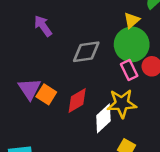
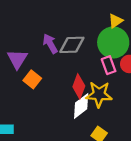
purple arrow: (43, 26) -> (50, 44), moved
purple triangle: (30, 89) -> (17, 59), moved
red diamond: (77, 101) -> (79, 86), moved, turned -45

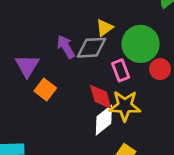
yellow triangle: (116, 21) -> (104, 28), moved
pink rectangle: (109, 65) -> (121, 70), moved
red diamond: (79, 86) -> (101, 97), turned -35

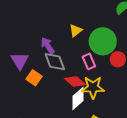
gray diamond: (92, 48) -> (55, 62), moved, turned 75
red diamond: (101, 97) -> (75, 81), turned -30

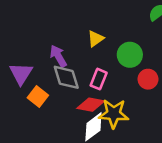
green circle: (103, 41) -> (130, 55), size x0.7
pink rectangle: (89, 61) -> (99, 79), moved, turned 42
red diamond: (75, 81) -> (91, 105), turned -35

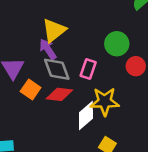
yellow triangle: (96, 39) -> (54, 30), moved, size x1.5
red diamond: (91, 105) -> (59, 94), moved

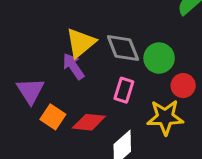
gray diamond: (57, 69) -> (123, 48), moved
yellow star: (105, 102) -> (165, 117), moved

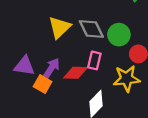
purple arrow: (73, 66) -> (52, 68), moved, turned 72
purple triangle: (30, 91) -> (24, 66), turned -45
red diamond: (89, 122) -> (76, 73), moved

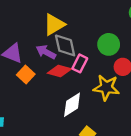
gray diamond: (91, 29) -> (65, 45), moved
purple arrow: (52, 68) -> (46, 52), moved, turned -108

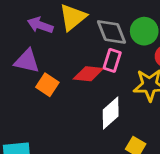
gray diamond: (65, 45) -> (111, 32), moved
purple arrow: (46, 52) -> (40, 25), moved

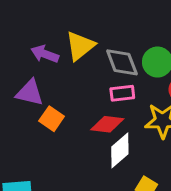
pink rectangle: (112, 60) -> (122, 93), turned 65
red diamond: (88, 74) -> (107, 124), moved

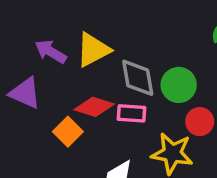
orange square: (52, 119) -> (68, 132), moved
red diamond: (107, 124) -> (94, 107), moved

